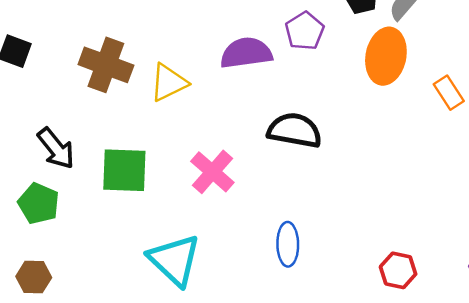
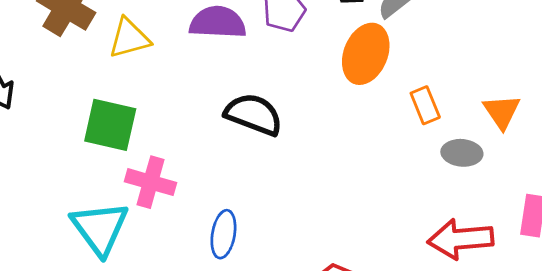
green square: (124, 170) -> (110, 125), moved
pink cross: (212, 172) -> (151, 182), moved, turned -36

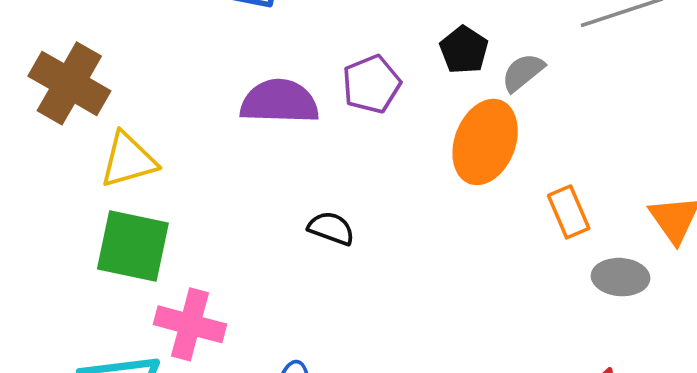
yellow triangle: (129, 38) -> (128, 160), moved
black semicircle: (254, 114) -> (331, 228), size x0.6

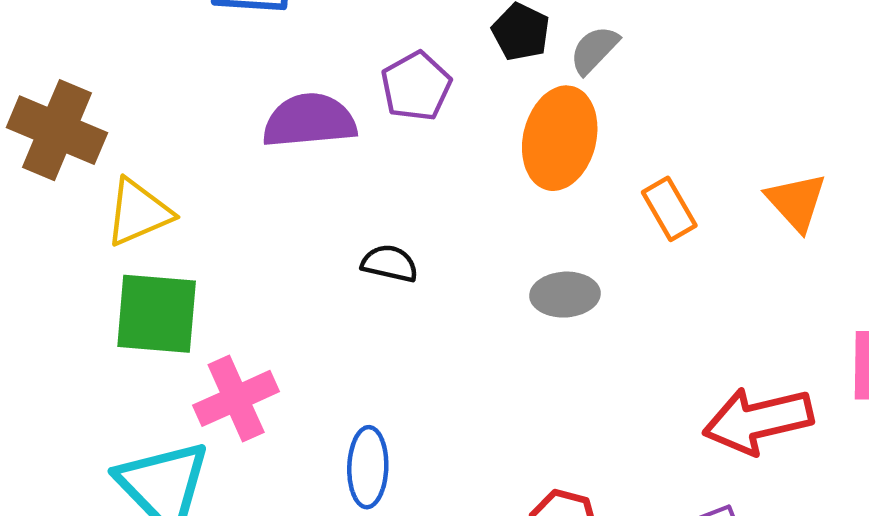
gray ellipse: (621, 277) -> (565, 295), moved
pink cross: (190, 324) -> (236, 398), turned -32

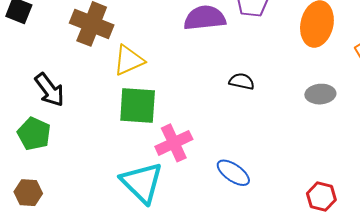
blue ellipse: (368, 467) -> (233, 173), turned -56

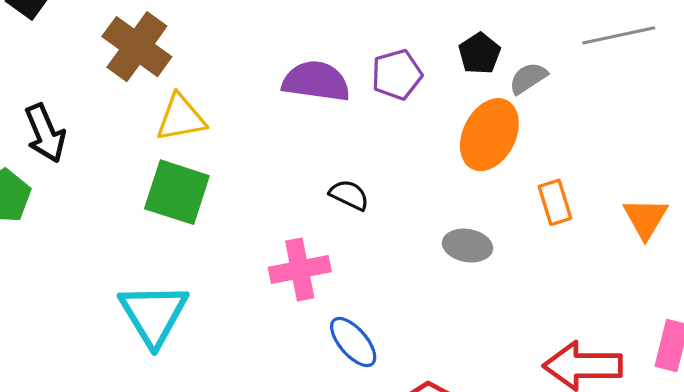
pink cross: (174, 143) -> (300, 269), moved
blue ellipse: (233, 173) -> (353, 342), moved

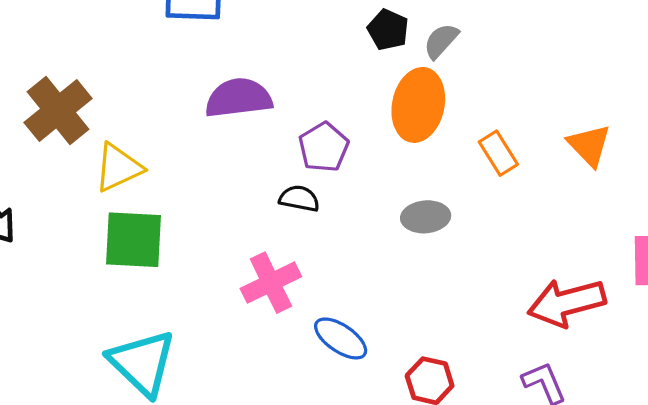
brown cross: (137, 47) -> (58, 111), turned 30
purple pentagon: (397, 75) -> (324, 147), moved

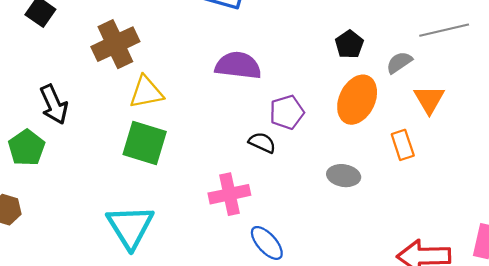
gray semicircle: (441, 41) -> (399, 62), moved
orange triangle: (589, 145) -> (429, 99), moved

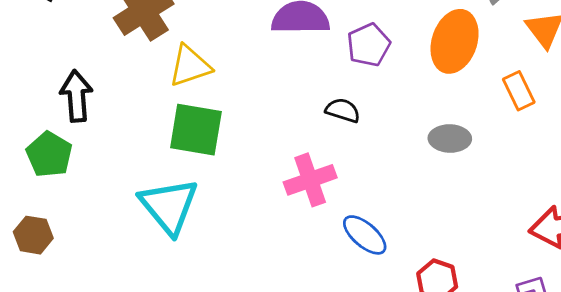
black arrow: (54, 104) -> (76, 96), turned -153
purple pentagon: (287, 112) -> (369, 45), moved
cyan triangle: (130, 227) -> (169, 206), moved

